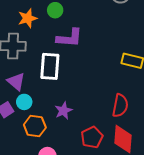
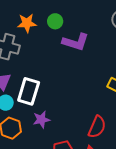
purple L-shape: (69, 38) -> (76, 42), moved
white rectangle: (50, 66) -> (29, 91), moved

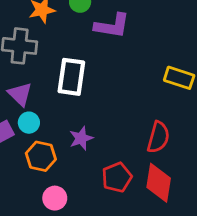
white rectangle: (29, 91) -> (71, 77), moved

